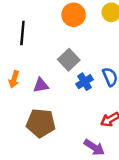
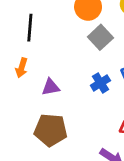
gray square: (69, 60) -> (100, 37), moved
orange arrow: (14, 79) -> (22, 68), moved

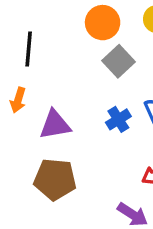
purple triangle: (51, 87) -> (55, 125), size x1.4

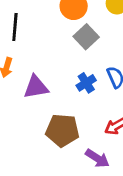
brown pentagon: (55, 179) -> (62, 130), moved

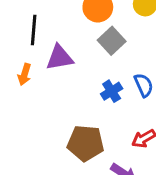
purple triangle: (36, 87) -> (60, 58), moved

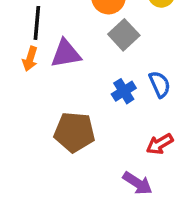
orange arrow: (24, 74) -> (30, 59), moved
brown pentagon: (86, 143) -> (74, 132), moved

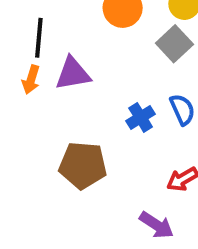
gray square: (124, 35) -> (174, 44), moved

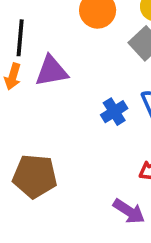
brown pentagon: (83, 165) -> (35, 176), moved

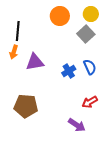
purple triangle: (51, 71) -> (35, 62), moved

